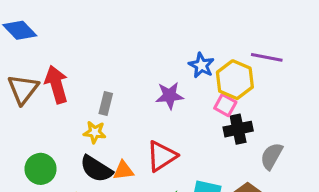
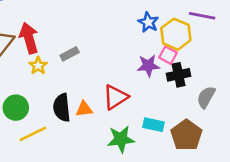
purple star: (170, 96) -> (148, 66), moved
gray rectangle: (106, 104) -> (70, 54), turned 48
yellow star: (95, 132) -> (38, 66), moved, turned 30
black semicircle: (96, 169) -> (62, 108), turned 52

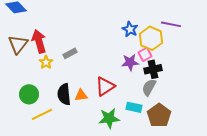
pink square: (168, 55) -> (145, 54), turned 32
gray semicircle: (206, 97) -> (149, 87), moved

